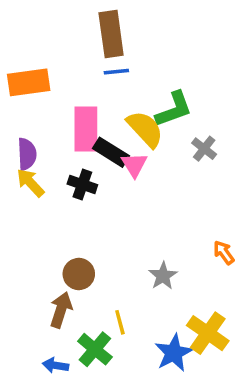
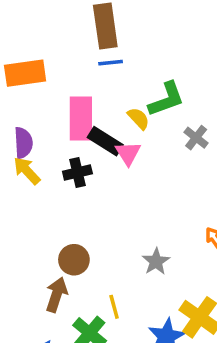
yellow semicircle: (145, 129) -> (138, 118), size x0.6
black cross: (82, 184) -> (77, 172), turned -32

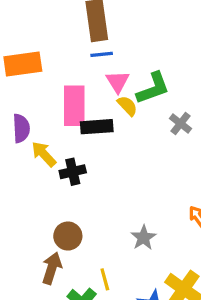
black rectangle: (105, 141) -> (97, 127), turned -36
pink triangle: (128, 153) -> (118, 82), moved
yellow arrow: (27, 171) -> (44, 154), moved
black cross: (77, 172) -> (73, 172), moved

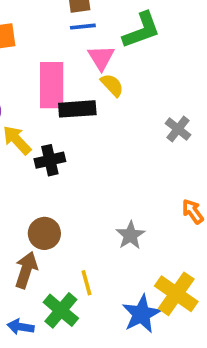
green L-shape: (153, 88) -> (141, 30), moved
gray cross: (180, 123) -> (178, 129), moved

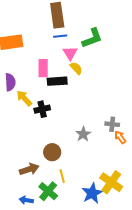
pink rectangle: (52, 85) -> (43, 68), size x0.7
gray cross: (178, 129) -> (112, 124), moved, turned -32
brown circle: (44, 233) -> (52, 152), moved
gray star: (130, 235) -> (83, 134), moved
brown arrow: (26, 270) -> (29, 169), turned 54

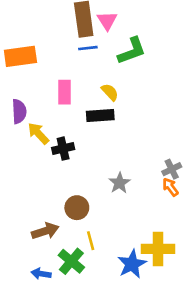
pink triangle: (70, 53) -> (107, 21), moved
black rectangle: (57, 81) -> (100, 116), moved
gray cross: (112, 124) -> (172, 169), moved, turned -32
yellow cross: (111, 182) -> (158, 249), turned -35

